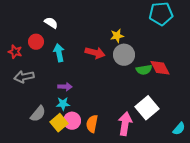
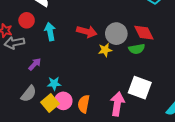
yellow star: (117, 36) -> (105, 50), moved
red diamond: (160, 68) -> (144, 33), moved
gray arrow: (24, 77) -> (14, 43), moved
purple arrow: (65, 87) -> (35, 64), moved, turned -48
white square: (147, 108) -> (140, 88), turned -30

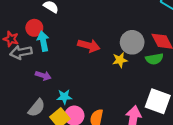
cyan arrow: (50, 32) -> (43, 41), moved
red arrow: (87, 32) -> (89, 46), moved
purple arrow: (35, 64) -> (43, 76), turned 64

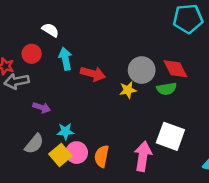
cyan arrow: (43, 41) -> (65, 59), moved

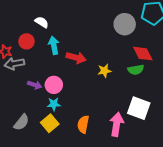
gray circle: (142, 70) -> (125, 24), moved
gray semicircle: (34, 144) -> (21, 122), moved
pink circle: (77, 153) -> (54, 85), moved

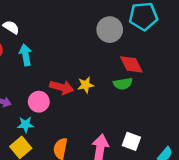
red arrow: (76, 58) -> (62, 87), moved
pink circle: (54, 85) -> (39, 102), moved
white square: (139, 108) -> (131, 141), moved, size x0.7

